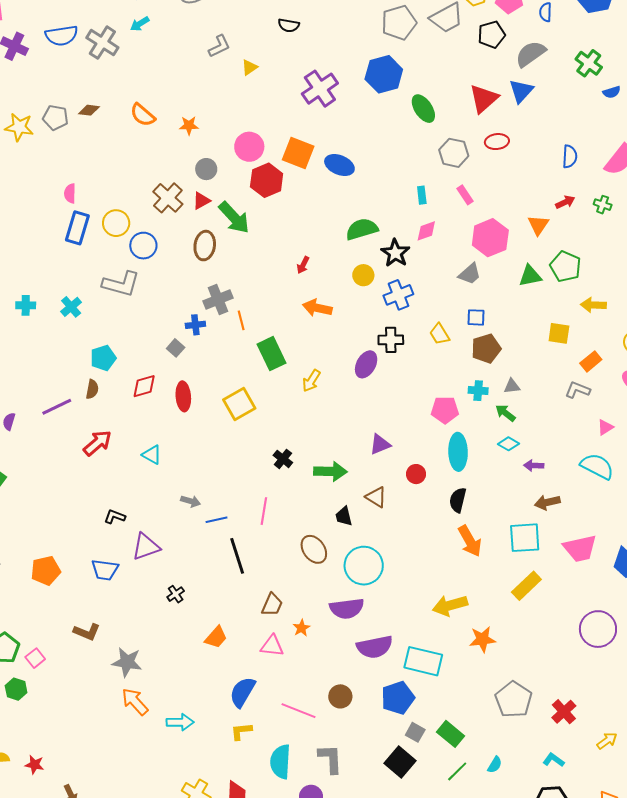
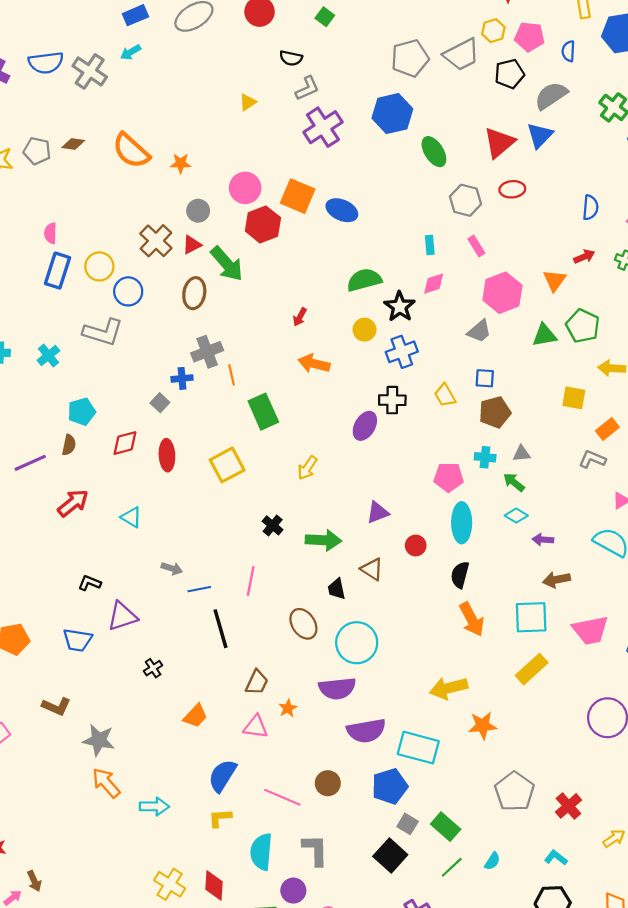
gray L-shape: (219, 46) -> (307, 88), moved
orange semicircle: (143, 115) -> (131, 151), size x1.4
yellow arrow: (311, 381) -> (307, 468), moved

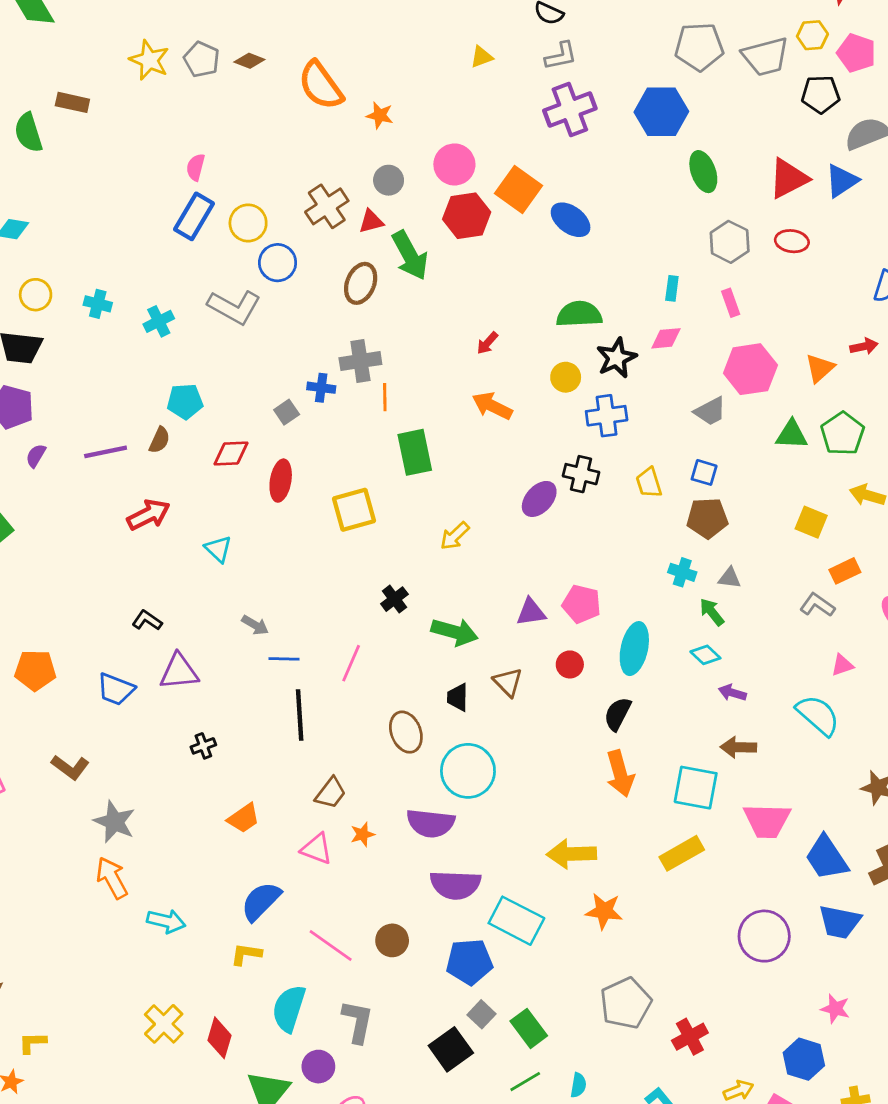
pink pentagon: (449, 477) -> (582, 604), moved
cyan semicircle: (492, 861) -> (578, 1085), turned -36

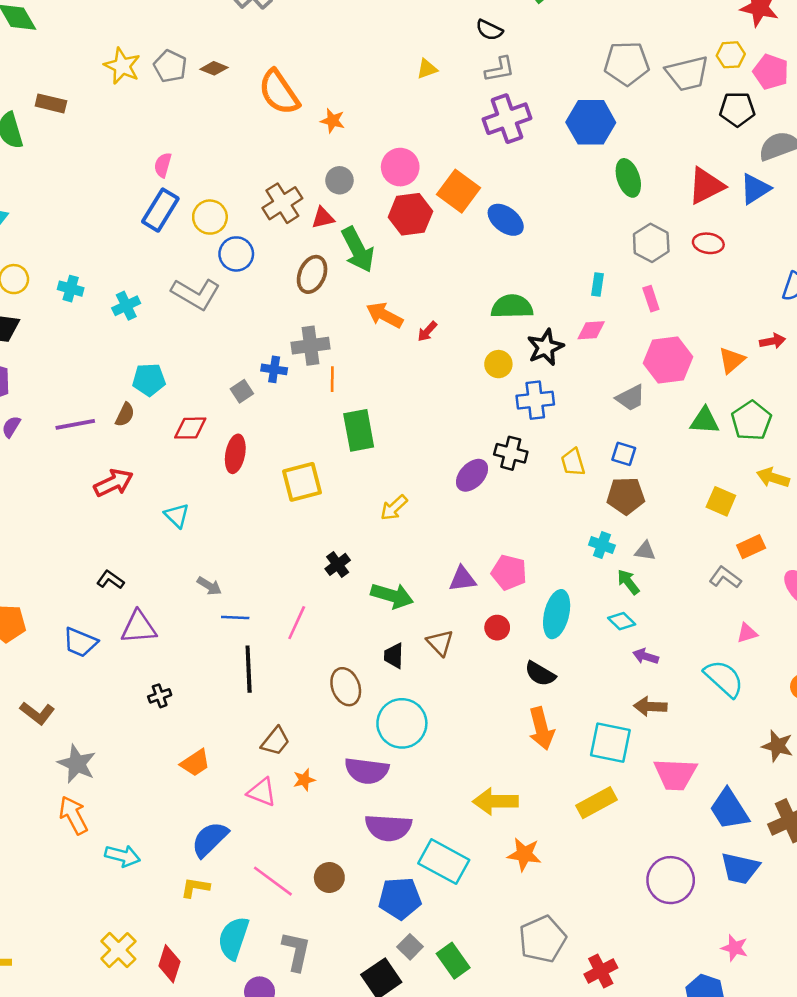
orange arrow: (492, 406) -> (384, 315), moved
black semicircle: (618, 714) -> (540, 674), turned -88

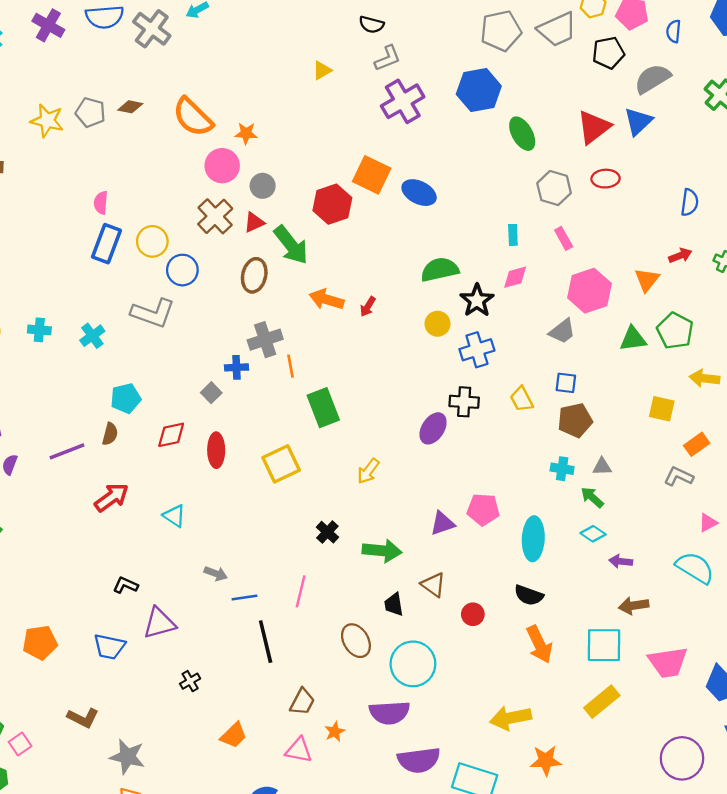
pink circle: (400, 167) -> (222, 166), moved
red circle: (497, 628) -> (473, 614), moved

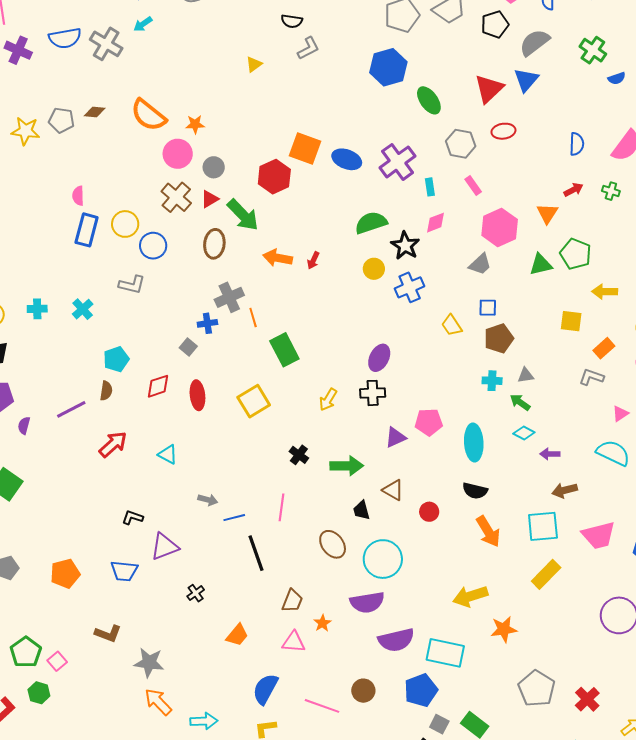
purple cross: (403, 101) -> (397, 162), moved
gray L-shape: (153, 313) -> (132, 285), size x0.7
black cross: (464, 402) -> (373, 393), moved

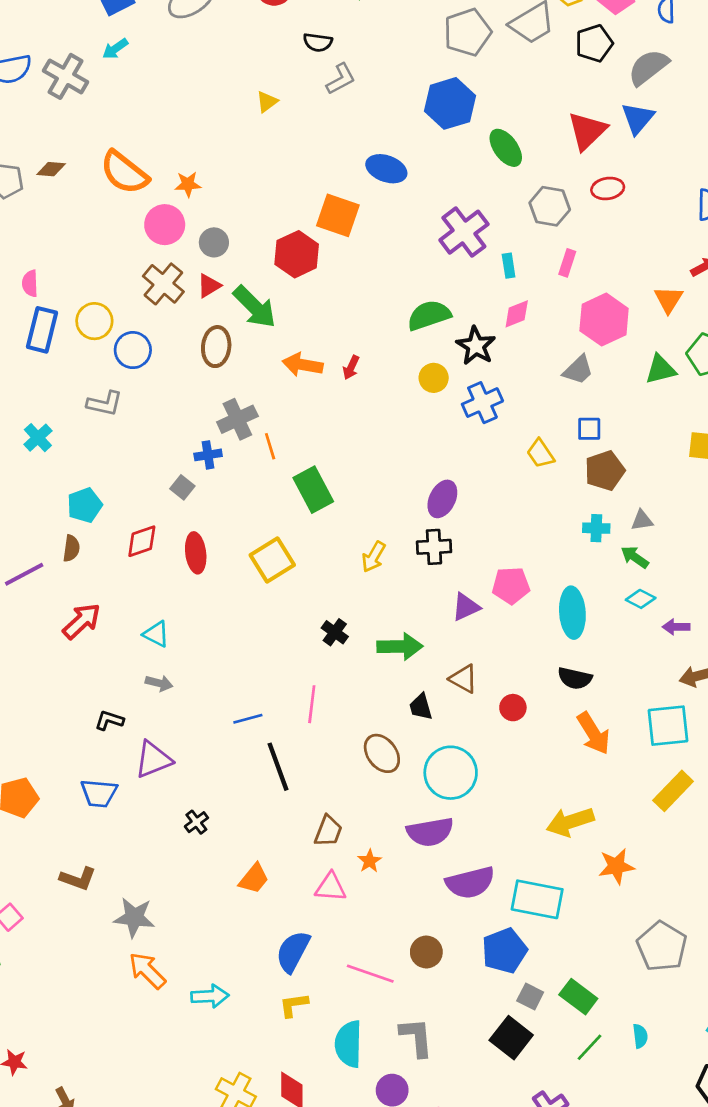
blue ellipse: (347, 159) -> (386, 169), moved
pink rectangle: (473, 185) -> (567, 263), turned 54
gray arrow: (208, 500) -> (159, 683), moved

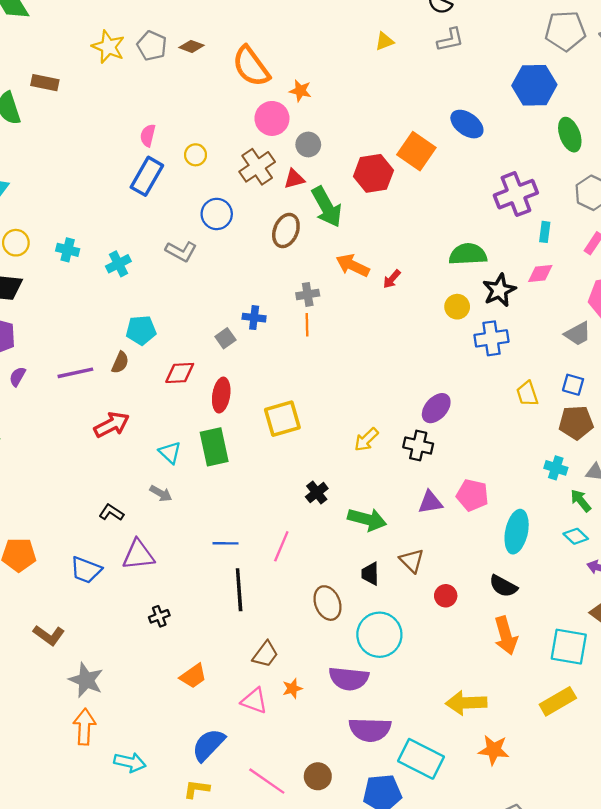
yellow circle: (94, 321) -> (196, 155), moved, size x0.7
gray cross: (237, 419) -> (308, 294), moved, size x0.7
green rectangle: (313, 490) -> (214, 447), moved
orange arrow: (147, 971) -> (84, 727), turned 32

